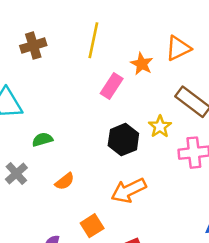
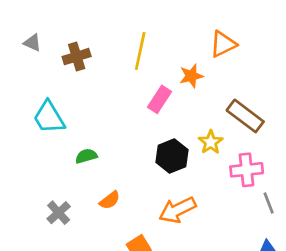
orange triangle: (178, 48) -> (223, 44), moved
orange star: (142, 64) -> (191, 76), turned 30
gray cross: (16, 173) -> (59, 213), moved

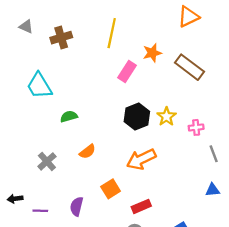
orange triangle: (223, 44) -> (188, 17), moved
brown rectangle: (245, 116) -> (189, 67), moved
yellow star: (211, 142) -> (166, 116), moved
pink cross: (247, 170) -> (196, 127), size x0.6

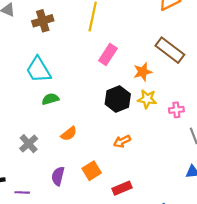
orange star: (152, 53) -> (143, 72), moved
cyan trapezoid: (39, 86) -> (38, 70), moved
yellow star: (166, 116) -> (147, 99), turned -30
orange arrow: (141, 159) -> (122, 141), size x0.6
purple semicircle: (77, 206) -> (58, 176), moved

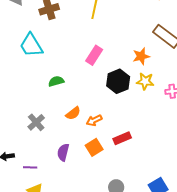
pink rectangle: (108, 54) -> (94, 55), moved
cyan trapezoid: (38, 70) -> (31, 45), moved
orange arrow: (122, 141) -> (94, 120), moved
red rectangle: (122, 188) -> (122, 138), moved

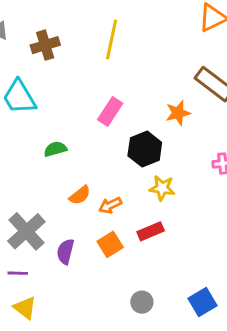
yellow star: (145, 81) -> (162, 188), moved
gray cross: (36, 122) -> (26, 231), moved, size x1.5

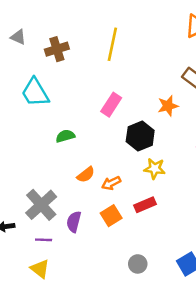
purple line: (18, 273) -> (44, 240), moved

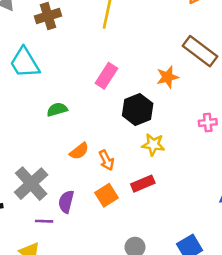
orange arrow: (111, 183) -> (106, 160), turned -90
purple line: (44, 240) -> (44, 221), moved

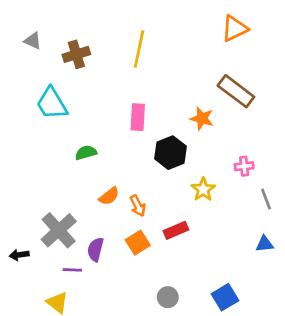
pink rectangle: (106, 76) -> (138, 117), turned -30
orange star: (167, 77) -> (202, 118), turned 30
yellow star: (153, 145) -> (203, 189), moved, turned 30

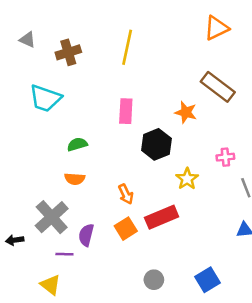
cyan trapezoid: (52, 103) -> (45, 98), turned -40
orange semicircle: (109, 196) -> (75, 179), moved, turned 42
red rectangle: (176, 230) -> (162, 217), size x1.4

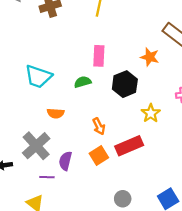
cyan trapezoid: (45, 98) -> (38, 77), moved
green semicircle: (77, 144) -> (83, 82), moved

